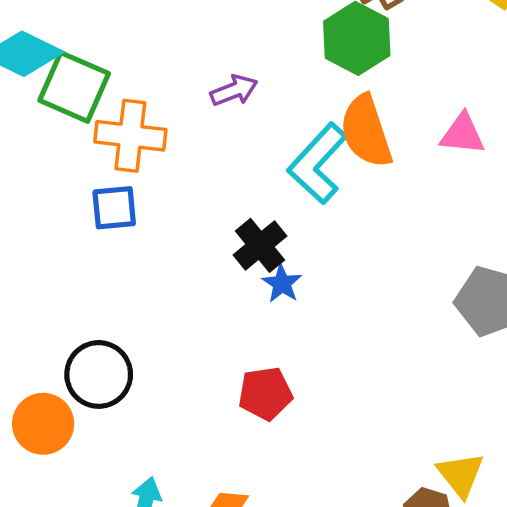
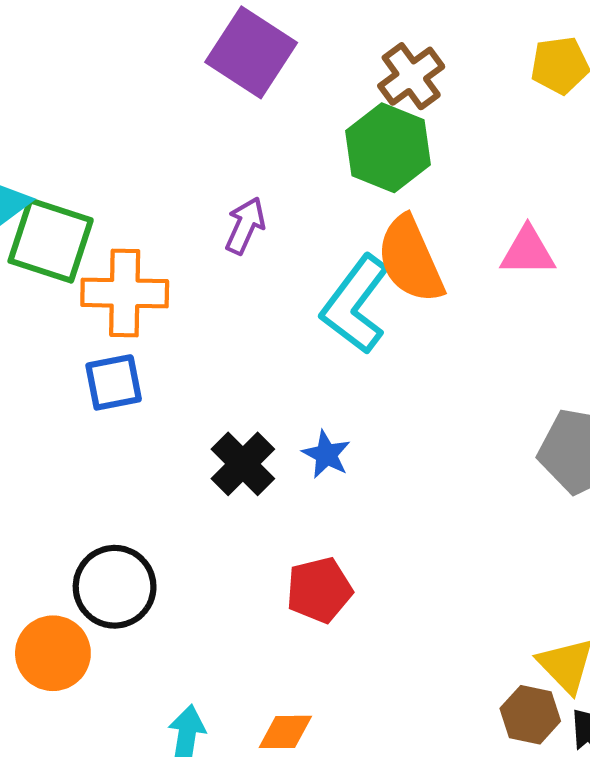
purple arrow: (234, 90) -> (245, 226), turned -39
black cross: (260, 245) -> (243, 464), moved

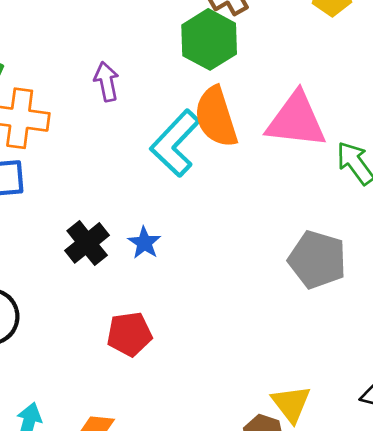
purple arrow: (245, 226) -> (106, 82), turned -42
pink triangle: (528, 251) -> (296, 120), size x1.6

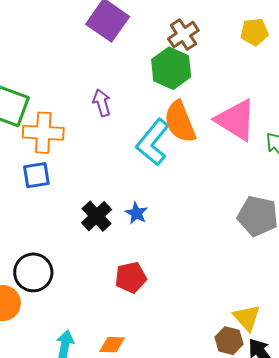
pink triangle: (296, 120) -> (236, 120), turned 30

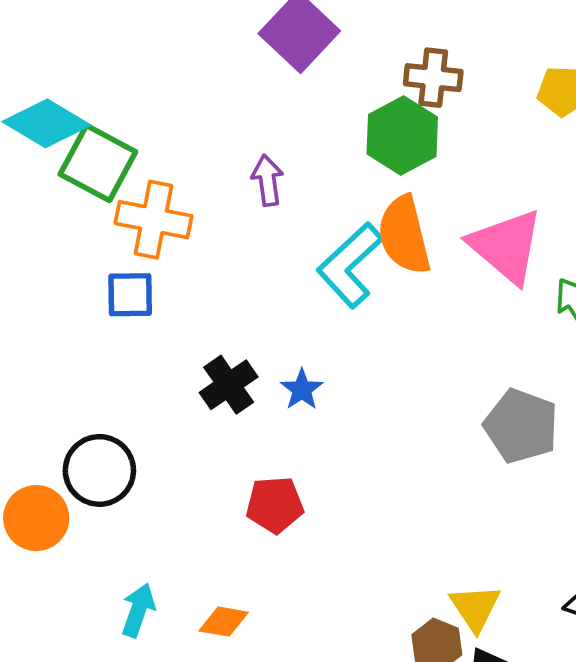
brown cross: (183, 35) -> (433, 78), turned 32

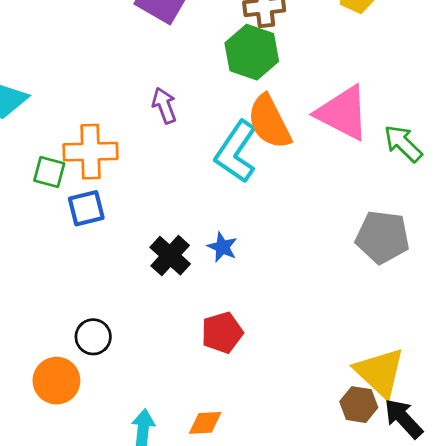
green square: (98, 163) -> (49, 172), moved, size x0.6
black circle: (99, 470) -> (93, 337), size x0.7
yellow triangle: (475, 608) -> (380, 372), size x1.4

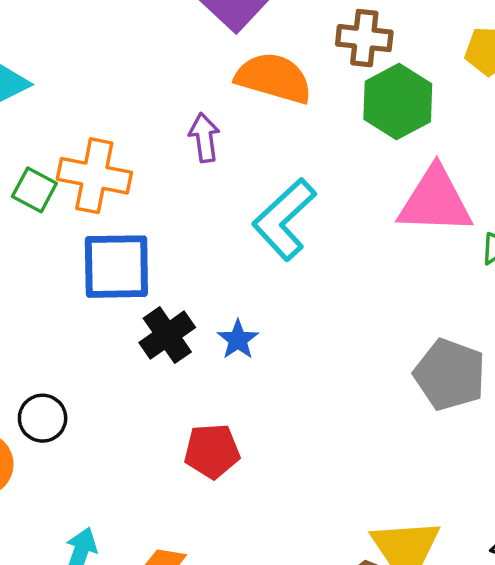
green hexagon: (252, 52) -> (398, 102), moved
pink triangle: (343, 113) -> (435, 201), turned -38
orange semicircle: (269, 122) -> (274, 78), moved, turned 120
blue square: (86, 208) -> (116, 267), moved, size x1.5

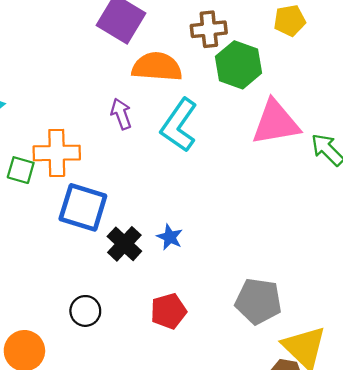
cyan L-shape: (284, 219) -> (179, 125), moved
blue square: (116, 267) -> (83, 207), turned 30
gray pentagon: (450, 375) -> (258, 301), moved
black circle: (43, 418) -> (85, 311), moved

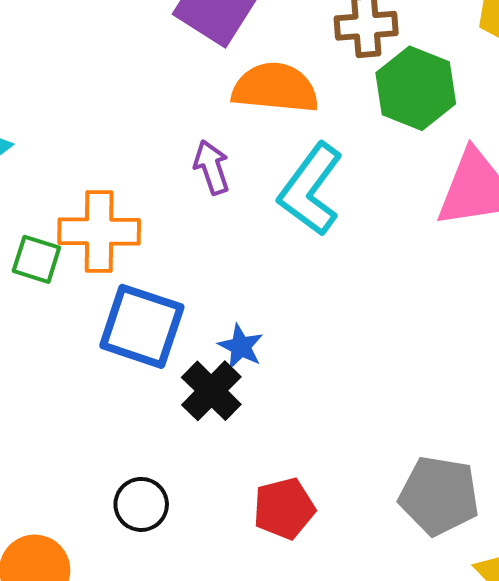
blue star: (170, 237) -> (241, 346), moved

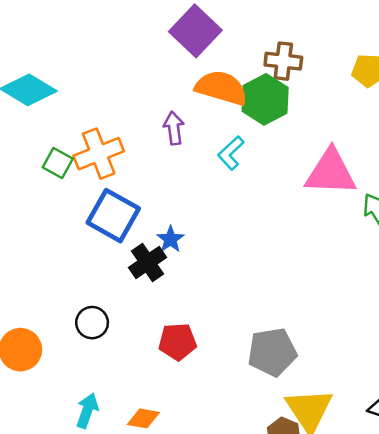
green hexagon: (416, 88) -> (265, 99), moved
cyan L-shape: (311, 189) -> (231, 153), size x0.6
orange cross: (99, 231) -> (99, 154), turned -33
gray pentagon: (439, 496) -> (272, 352), turned -30

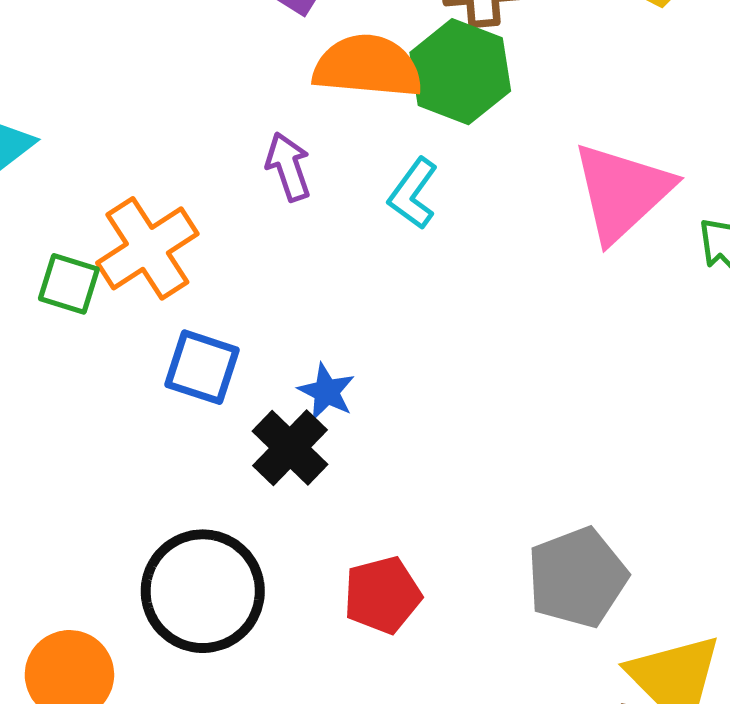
pink triangle: (331, 172) -> (622, 192), turned -34
blue square: (113, 216) -> (202, 367), size x0.7
black circle: (92, 323) -> (203, 591), size x1.8

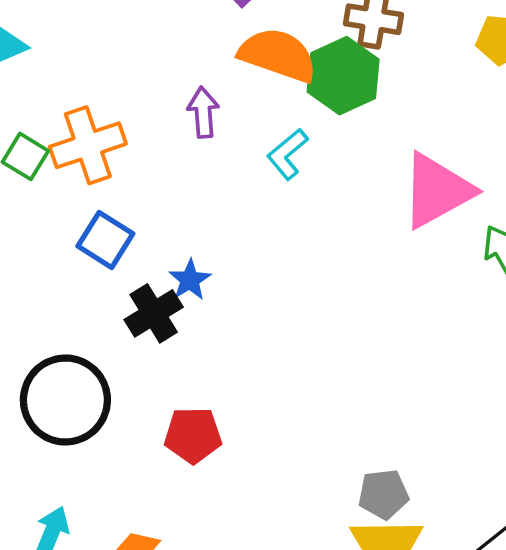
gray pentagon: (577, 577) -> (383, 494), moved, size x0.7

